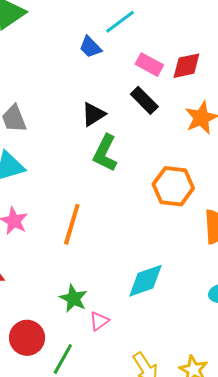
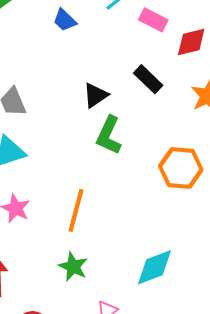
blue trapezoid: (90, 47) -> (65, 20), moved
pink rectangle: (149, 65) -> (153, 20), moved
green star: (73, 298) -> (73, 267), moved

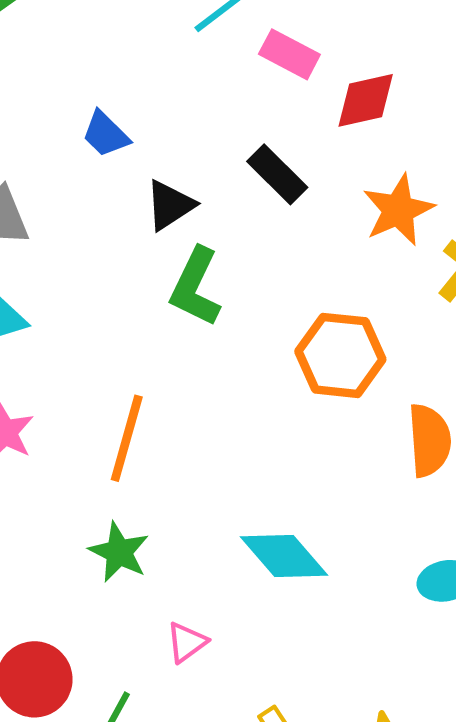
blue trapezoid: (65, 20) -> (106, 134), moved
cyan diamond: (154, 267) -> (284, 556), turned 69

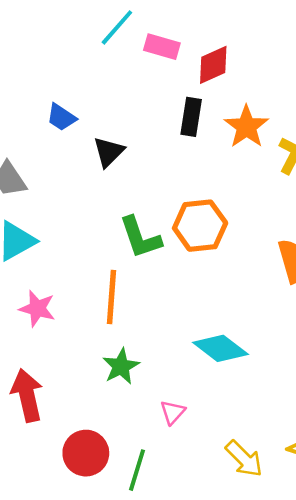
black rectangle: (277, 174) -> (191, 117), moved, turned 66
green L-shape: (195, 287) -> (140, 237), moved, turned -33
orange hexagon: (340, 355) -> (200, 226), moved
green star: (119, 552) -> (121, 366), turned 30

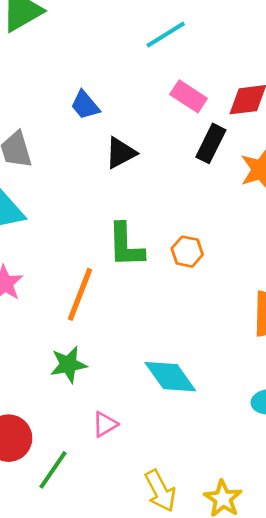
pink rectangle: (162, 47) -> (189, 96), moved
orange hexagon: (200, 226) -> (187, 252), size x0.6

